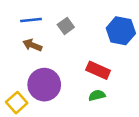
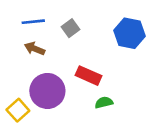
red rectangle: (98, 70) -> (88, 76), moved

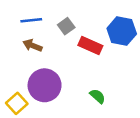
red rectangle: (88, 76) -> (90, 46), moved
green semicircle: (104, 103) -> (98, 96), turned 56

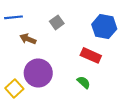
blue line: (31, 20) -> (13, 17), moved
red rectangle: (90, 46) -> (91, 55), moved

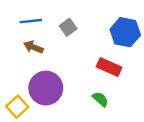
blue line: (13, 17) -> (31, 21), moved

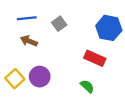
purple circle: (46, 88) -> (40, 77), size x0.7
yellow square: (17, 107) -> (15, 79), moved

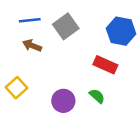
gray square: (59, 24) -> (66, 26), size x1.5
purple circle: (40, 77) -> (63, 101), moved

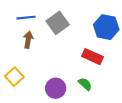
brown arrow: (32, 46) -> (28, 40), turned 77

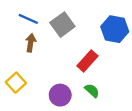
blue line: (26, 18) -> (28, 19), turned 30
red rectangle: (93, 57) -> (87, 61), moved, turned -72

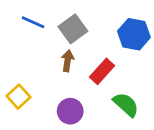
brown arrow: (31, 43) -> (68, 61), moved
green semicircle: (92, 91) -> (126, 105), moved, size x1.5

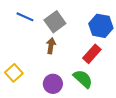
red rectangle: (102, 71) -> (92, 54), moved
green semicircle: (126, 105) -> (83, 79), moved

